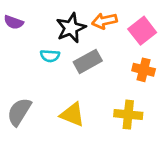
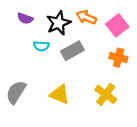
orange arrow: (104, 21) -> (86, 17), turned 36
purple semicircle: (14, 22) -> (25, 18), moved
yellow cross: (128, 115) -> (106, 94), turned 30

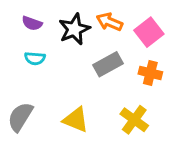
cyan semicircle: (41, 46) -> (35, 58), moved
gray rectangle: (72, 51) -> (108, 64), moved

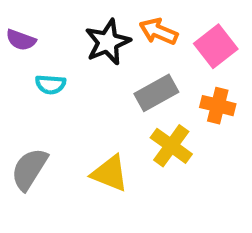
purple semicircle: (32, 23) -> (21, 40), moved
yellow cross: (134, 120) -> (171, 146), moved

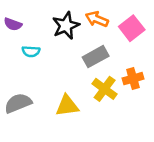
orange cross: (218, 106) -> (133, 79), moved, turned -30
gray semicircle: (29, 169) -> (18, 103), turned 36
yellow triangle: (110, 173) -> (67, 106), turned -30

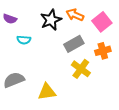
orange cross: (133, 79) -> (103, 51), moved
yellow triangle: (67, 106) -> (47, 92), moved

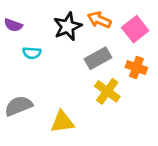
orange cross: (103, 51) -> (136, 68), turned 35

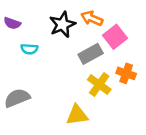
pink square: (135, 29) -> (115, 37), moved
orange cross: (136, 68) -> (126, 73), moved
yellow triangle: (62, 122) -> (77, 115), moved

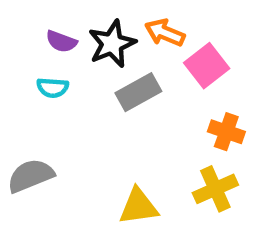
purple semicircle: (12, 23) -> (61, 41), moved
gray rectangle: (91, 54) -> (138, 92), moved
yellow cross: (99, 84) -> (215, 189), moved, turned 30

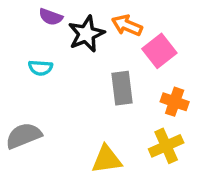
purple semicircle: (61, 41) -> (51, 17), moved
gray rectangle: (138, 92) -> (122, 88), moved, turned -68

